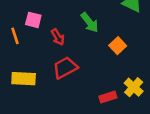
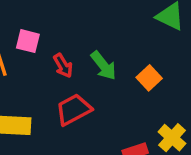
green arrow: (90, 22) -> (103, 66), moved

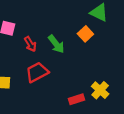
orange square: (149, 78) -> (85, 34), moved

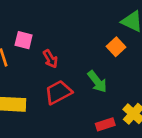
green arrow: (56, 44) -> (97, 82), moved

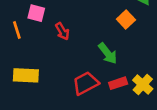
red trapezoid: (58, 92) -> (86, 83), moved
red rectangle: (105, 124) -> (118, 83), moved

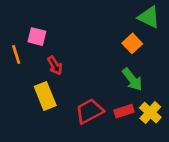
red arrow: (62, 31) -> (55, 66), moved
green arrow: (108, 53) -> (132, 79), moved
yellow rectangle: (26, 75) -> (45, 96), moved, turned 65

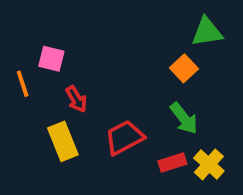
green triangle: (149, 17) -> (207, 32), turned -35
red trapezoid: (89, 111) -> (124, 138), moved

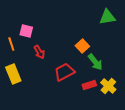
orange square: (184, 68) -> (82, 46), moved
yellow rectangle: (63, 141) -> (13, 74), moved

